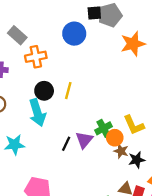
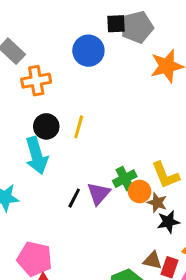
brown star: (121, 151) -> (157, 203), moved

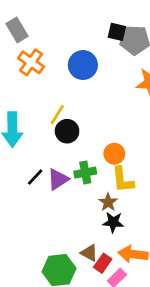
blue circle: (88, 51) -> (83, 65), moved
orange cross: (36, 81) -> (31, 62), turned 30
black circle: (46, 126) -> (67, 131), moved
orange circle: (140, 191) -> (114, 154), moved

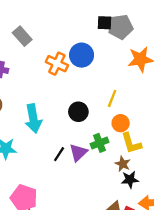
orange cross: (31, 62) -> (57, 64), moved
yellow line: (57, 115) -> (112, 98), moved

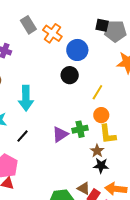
orange cross: (57, 64) -> (52, 33), moved
black circle: (78, 112) -> (70, 75), moved
black line: (59, 154) -> (22, 136), moved

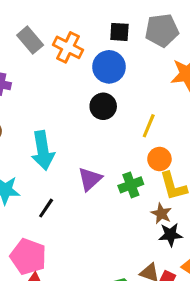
black square: (102, 25) -> (119, 32), moved
purple triangle: (60, 134) -> (90, 179), moved

